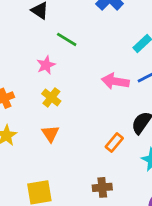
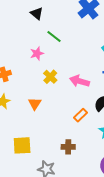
pink arrow: (115, 81) -> (80, 81), moved
yellow cross: (51, 97) -> (50, 77), moved

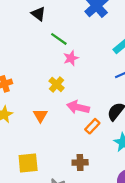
pink star: (37, 53) -> (71, 58), moved
pink arrow: (80, 81) -> (78, 107), moved

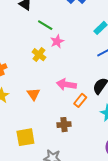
yellow cross: (57, 84) -> (39, 55), moved
brown cross: (80, 162) -> (64, 125), moved

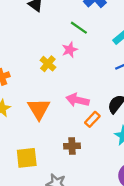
green line: (45, 25) -> (79, 28), moved
orange triangle: (33, 94) -> (39, 109), size x1.5

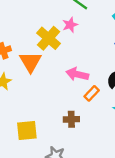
yellow cross: (48, 64) -> (49, 38), size x1.5
orange triangle: (39, 109) -> (30, 62), moved

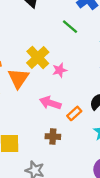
pink star: (70, 25) -> (60, 70), moved
pink arrow: (77, 74) -> (50, 103), moved

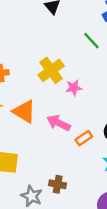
orange triangle: (18, 78) -> (24, 112), moved, turned -40
brown cross: (53, 137) -> (58, 184), moved

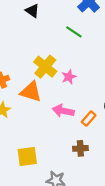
orange triangle: (24, 112) -> (31, 92), moved
brown cross: (58, 184) -> (80, 148), moved

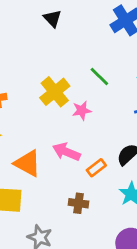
green line: (74, 32) -> (99, 76), moved
orange triangle: (31, 92) -> (28, 163), moved

